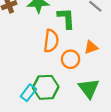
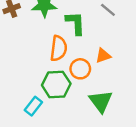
green hexagon: (46, 87) -> (56, 84), moved

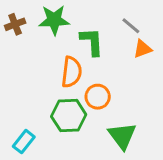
orange triangle: (103, 56) -> (142, 49), moved
cyan rectangle: (33, 106) -> (24, 142), moved

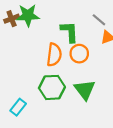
green star: (54, 20) -> (28, 15), moved
orange circle: (98, 97) -> (79, 54), moved
green triangle: (122, 136) -> (85, 90), moved

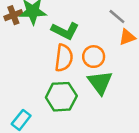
green L-shape: (69, 32) -> (65, 31), moved, turned 120
green triangle: (85, 90) -> (100, 82), moved

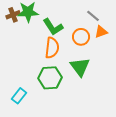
green L-shape: (65, 31) -> (53, 27), turned 30
orange circle: (94, 57) -> (81, 37), moved

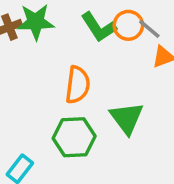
green L-shape: (53, 27) -> (99, 27), moved
orange circle: (81, 37) -> (128, 25), moved

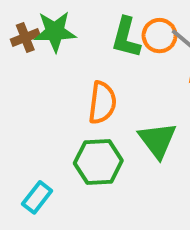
green L-shape: (99, 27) -> (126, 38), turned 48

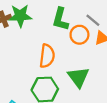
orange circle: (160, 36) -> (79, 35), moved

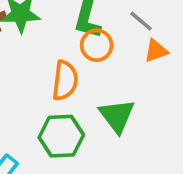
orange circle: (79, 35) -> (97, 45), moved

